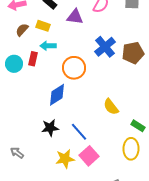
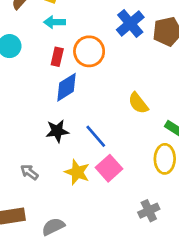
red rectangle: (33, 59) -> (57, 57), moved
gray arrow: (17, 153) -> (29, 172), moved
yellow star: (65, 159) -> (77, 172), turned 30

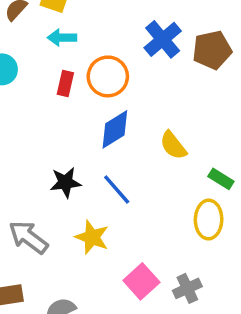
blue diamond: (67, 87) -> (115, 129), moved
pink square: (109, 168) -> (141, 281), moved
gray arrow: (29, 172) -> (28, 237), size x1.6

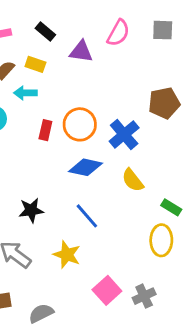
cyan arrow: (62, 38) -> (25, 93), moved
blue cross: (163, 39) -> (124, 134), moved
blue diamond: (115, 129) -> (85, 167), turned 44
black star: (65, 182) -> (31, 210), moved

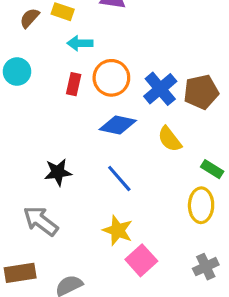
cyan arrow: (25, 93) -> (80, 43), moved
brown pentagon: (164, 103) -> (201, 92), moved
yellow star: (67, 255) -> (118, 230), moved
gray cross: (144, 296) -> (206, 267), moved

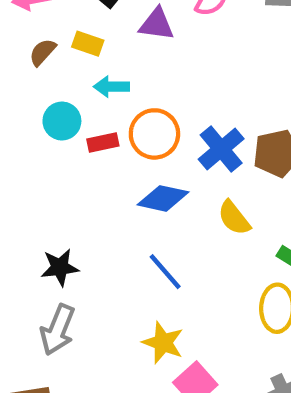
cyan circle: (17, 72) -> (62, 121), moved
red rectangle: (74, 84) -> (103, 143), turned 65
black star: (58, 172) -> (60, 267), moved
gray arrow: (41, 221) -> (58, 330), turned -105

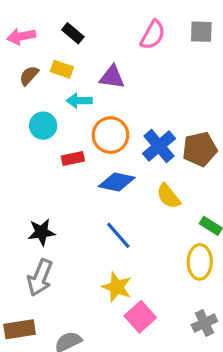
purple triangle: (157, 24) -> (112, 77), moved
red rectangle: (103, 143) -> (73, 159), moved

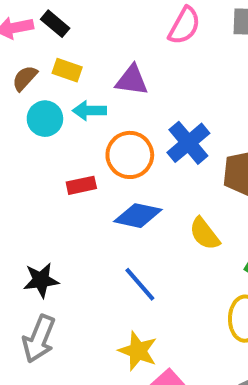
black rectangle: (73, 33) -> (55, 24), moved
cyan circle: (43, 126) -> (45, 119), moved
blue cross: (159, 146) -> (188, 143), moved

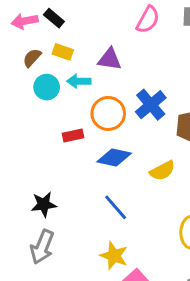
yellow semicircle: (205, 234) -> (162, 171), turned -80

